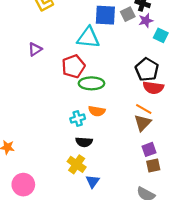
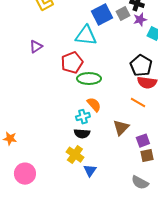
blue square: (105, 15) -> (102, 15), turned -30
orange semicircle: (97, 111) -> (94, 105), turned -140
cyan cross: (78, 119) -> (83, 117), moved
brown triangle: (143, 123) -> (121, 128), moved

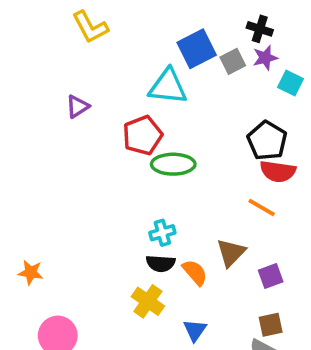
gray square: (123, 14) -> (233, 61), moved
orange semicircle: (94, 105) -> (195, 272), moved
brown square: (147, 156) -> (271, 325), moved
blue triangle: (90, 171) -> (195, 330), moved

